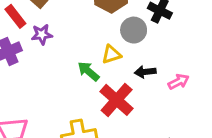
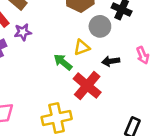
pink arrow: (179, 82) -> (143, 55), moved, turned 96

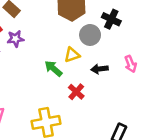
red cross: (87, 86) -> (76, 92), size x0.6

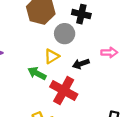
pink arrow: (130, 64) -> (109, 52), turned -56
red cross: (76, 92) -> (64, 90), size x1.6

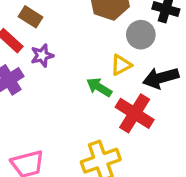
black arrow: (81, 64) -> (161, 78), size x1.5

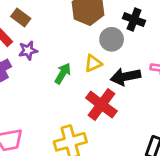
green arrow: (99, 87) -> (63, 73), moved, turned 85

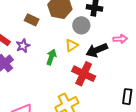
brown rectangle: (21, 18) -> (32, 20), moved

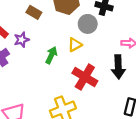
black arrow: (97, 50) -> (118, 67), moved, turned -75

